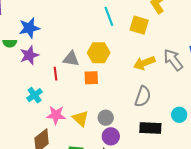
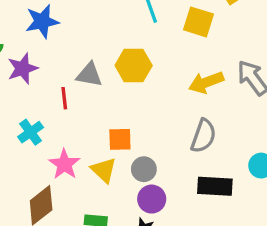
blue star: (29, 28) -> (42, 21), moved
orange square: (91, 78) -> (120, 139), moved
pink star: (56, 115) -> (64, 164), turned 30

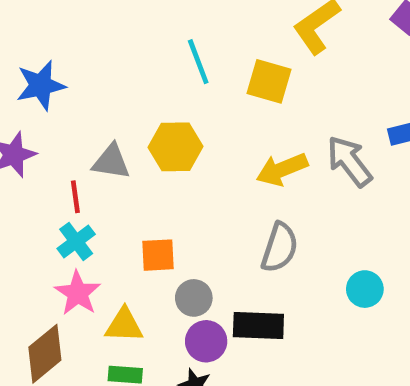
cyan cross: (31, 132) -> (76, 241), moved
yellow triangle: (104, 170) -> (124, 325), moved, turned -40
black rectangle: (215, 186) -> (258, 325), moved

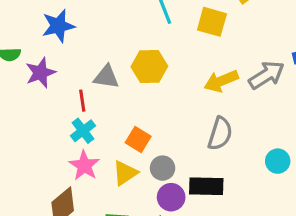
gray arrow: (349, 161) -> (267, 75), turned 96
orange square: (158, 255) -> (138, 139), turned 35
yellow triangle: (124, 325) -> (125, 173), moved, turned -36

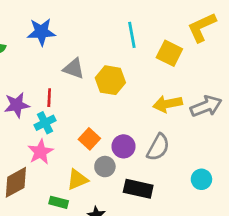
purple star: (40, 73) -> (17, 105), moved
gray triangle: (106, 77) -> (74, 69), moved
yellow triangle: (125, 173) -> (77, 179), moved
purple circle: (171, 197) -> (124, 146), moved

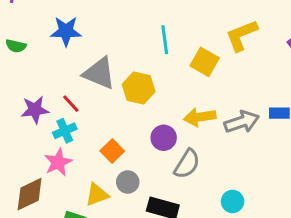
gray triangle: (74, 69) -> (99, 73), size x1.4
red line: (49, 98) -> (71, 104), turned -48
purple circle: (124, 146) -> (164, 138), moved

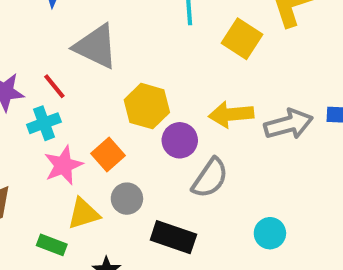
yellow hexagon: (139, 88) -> (147, 106), moved
pink star: (58, 162) -> (63, 165), moved

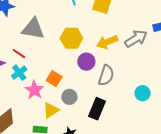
yellow hexagon: (147, 106) -> (71, 38), moved
black rectangle: (173, 237) -> (97, 109), turned -70

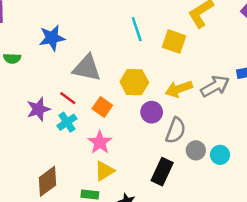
orange square: (54, 79) -> (102, 107), moved
pink star: (34, 90) -> (100, 142), moved
gray circle: (69, 97) -> (196, 150), moved

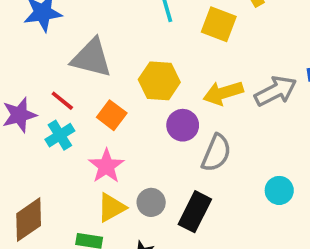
gray circle: (196, 150) -> (151, 202), moved

